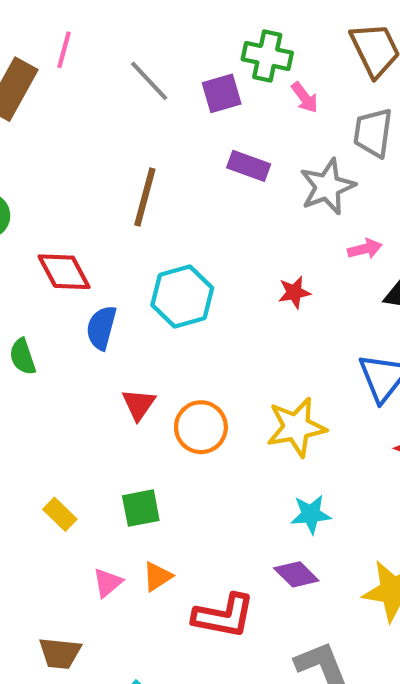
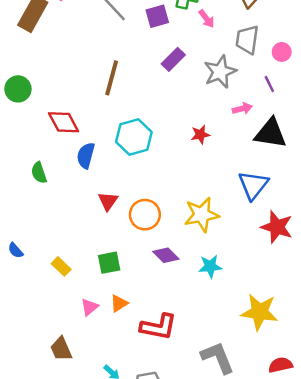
purple rectangle: (249, 166) -> (173, 59), turned -65
purple diamond: (296, 574) -> (166, 255), moved
brown trapezoid: (60, 653) -> (61, 349), turned 60

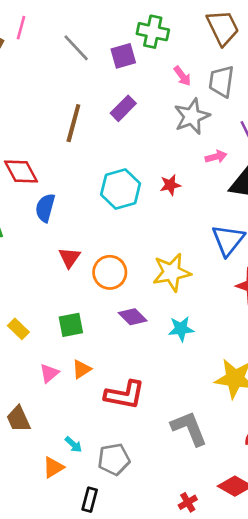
pink arrow: (207, 19) -> (182, 76), moved
purple rectangle: (173, 59) -> (123, 108), moved
cyan hexagon: (134, 137) -> (121, 189), moved

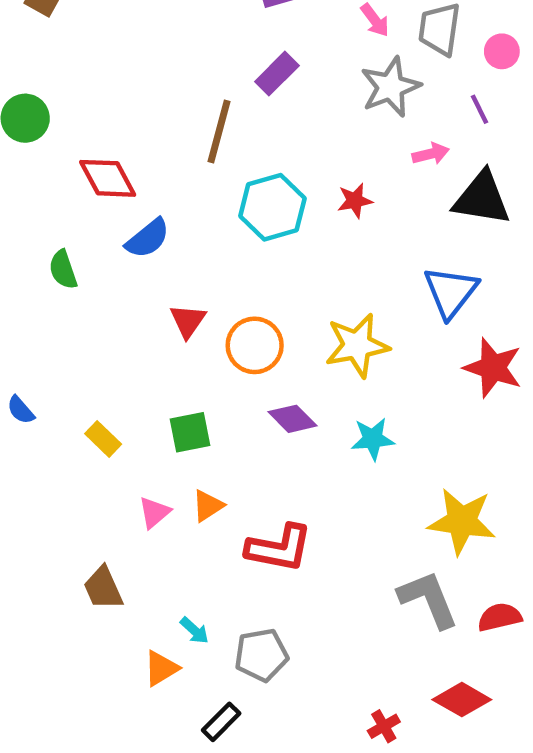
brown line: (73, 123) -> (219, 132), moved
blue semicircle: (45, 208) -> (148, 238), turned -144
gray L-shape: (189, 428) -> (428, 599), moved
black rectangle: (90, 500) -> (221, 722), turned 30

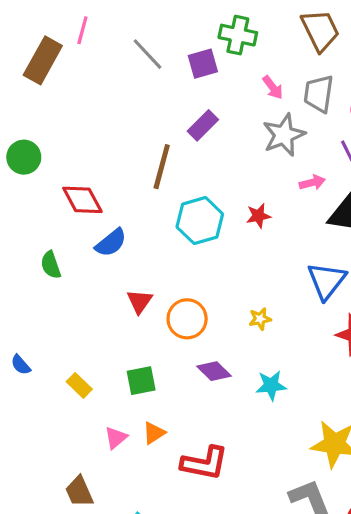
yellow star: (357, 345) -> (260, 319), size x0.5

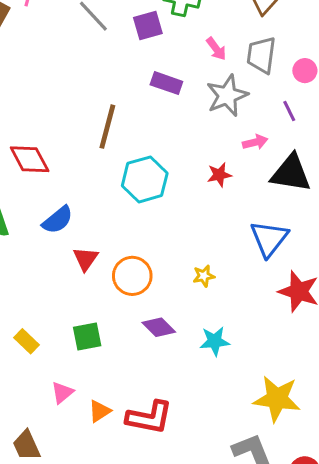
purple rectangle: (203, 125) -> (166, 83), moved, turned 64
red star: (258, 216) -> (219, 175), moved
blue semicircle: (111, 243) -> (58, 220), moved
orange triangle: (154, 433) -> (100, 411), moved

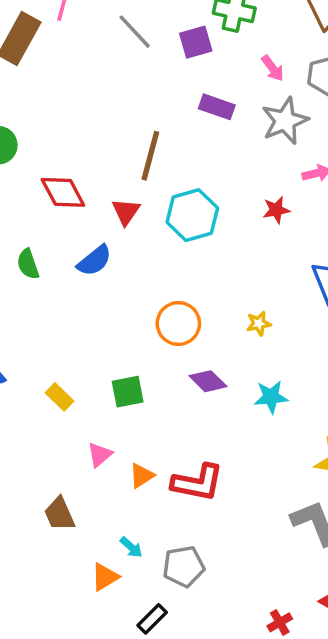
red triangle: (86, 259) -> (126, 212), moved

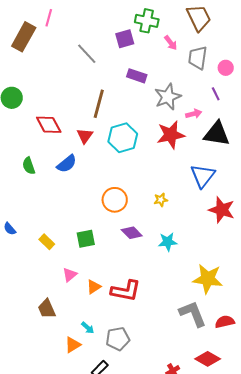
gray line: (135, 32) -> (87, 54), moved
pink arrow: (273, 68) -> (171, 43), moved
gray star: (285, 121) -> (168, 97), moved
red star: (276, 210) -> (171, 135), size x1.8

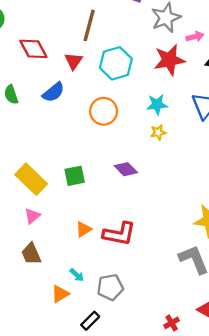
orange circle: (115, 200) -> (104, 111), moved
yellow rectangle: (47, 242) -> (31, 179), size x1.8
cyan star: (168, 242) -> (157, 105), moved
pink triangle: (70, 275) -> (32, 216), moved

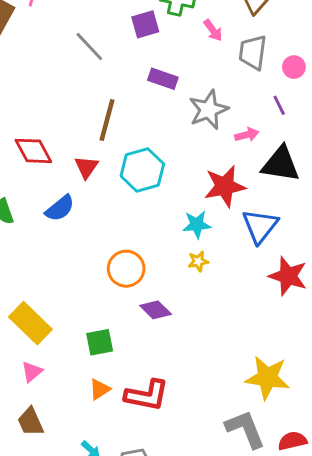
red star: (169, 60) -> (225, 186), moved
orange circle: (104, 111) -> (126, 269), moved
green square: (75, 176) -> (100, 342), moved

